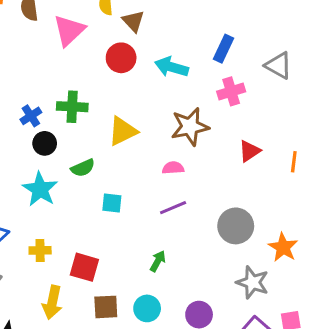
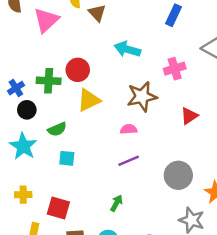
blue rectangle: (223, 49) -> (173, 15), moved
red circle: (121, 58) -> (78, 70), moved
cyan square: (112, 203) -> (67, 158), moved

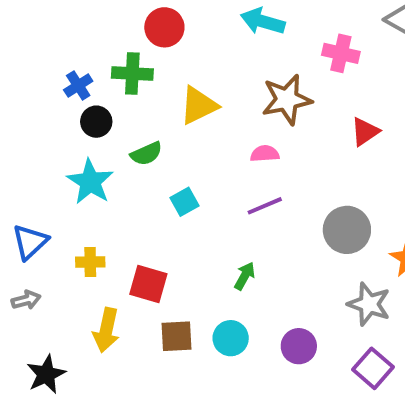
pink cross: (175, 69) -> (341, 53), turned 30
red circle: (78, 70) -> (164, 27), moved
cyan square: (67, 158) -> (184, 202), moved, turned -35

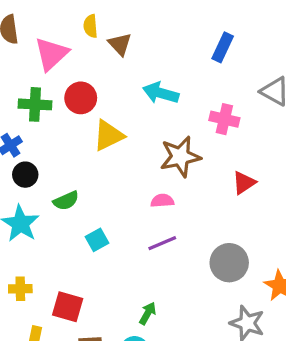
green cross: (132, 73) -> (35, 104), moved
yellow triangle: (199, 106) -> (108, 135), moved
green arrow: (245, 276) -> (148, 313), moved

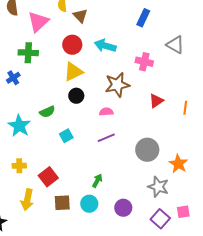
red circle: (81, 98) -> (72, 45), moved
black circle: (25, 175) -> (76, 96), moved
red square: (68, 307) -> (48, 177), turned 36

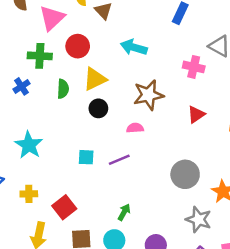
red circle: (72, 45) -> (78, 46), moved
pink cross: (144, 62) -> (194, 67), moved
green semicircle: (47, 112) -> (63, 89), moved, turned -63
cyan square: (66, 136) -> (86, 157), turned 32
purple line: (106, 138) -> (119, 160), moved

